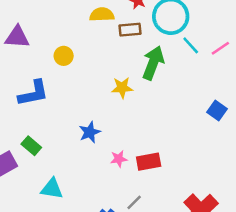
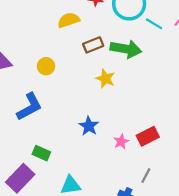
brown rectangle: (130, 30) -> (93, 45), moved
green arrow: (153, 63) -> (126, 49), turned 96
yellow star: (122, 88) -> (105, 79), turned -30

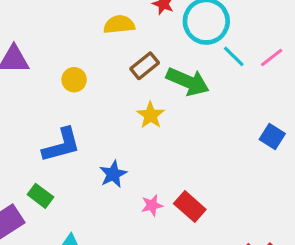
brown rectangle: (93, 45) -> (145, 66), turned -30
blue L-shape: (29, 107) -> (61, 145), moved
red rectangle: (148, 136) -> (190, 207), turned 55

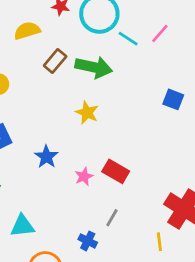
yellow star: (151, 115) -> (87, 113), moved

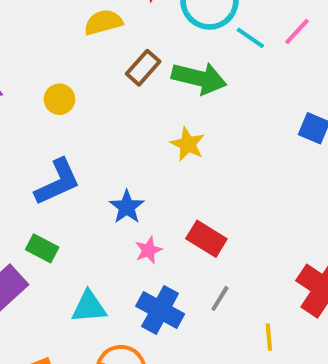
red rectangle: (116, 171) -> (206, 239), moved
pink star: (84, 176) -> (149, 250), moved
blue cross: (88, 241) -> (160, 310), moved, size x1.6
yellow line: (159, 242) -> (269, 337), moved

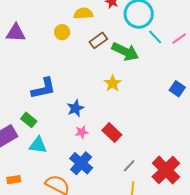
yellow circle: (59, 99) -> (62, 32), moved
gray line: (220, 298) -> (129, 166), moved
cyan triangle: (89, 307) -> (38, 145), moved

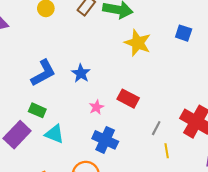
yellow star: (113, 83) -> (138, 43), moved, size x1.4
blue star: (75, 108) -> (81, 73), moved
cyan triangle: (38, 145) -> (54, 134), turned 30

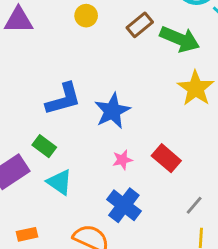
blue star: (81, 73) -> (112, 111), size x1.4

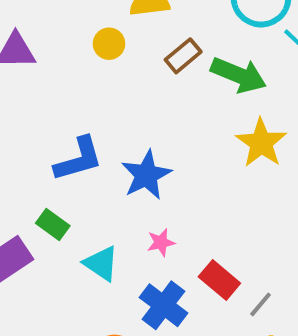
red rectangle: (166, 158) -> (219, 280), moved
cyan triangle: (60, 182) -> (101, 263), moved

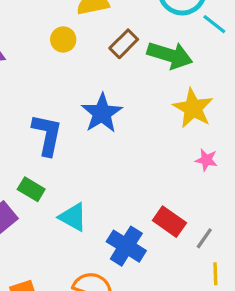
blue L-shape: (79, 159) -> (47, 135), turned -57
blue star: (146, 175) -> (102, 113), moved
pink star: (161, 242) -> (206, 160), moved, turned 30

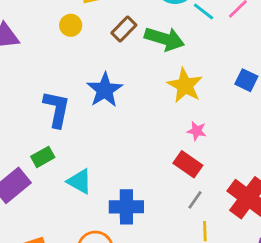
green rectangle: (31, 189) -> (43, 157), turned -60
red rectangle: (169, 222) -> (188, 164), moved
blue cross: (126, 246) -> (126, 207), turned -32

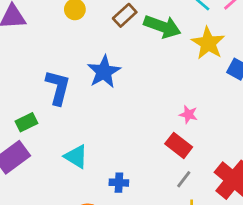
yellow star: (185, 85) -> (208, 43), moved
green rectangle: (43, 157) -> (26, 122), moved
blue cross: (126, 207) -> (119, 183), size x0.6

